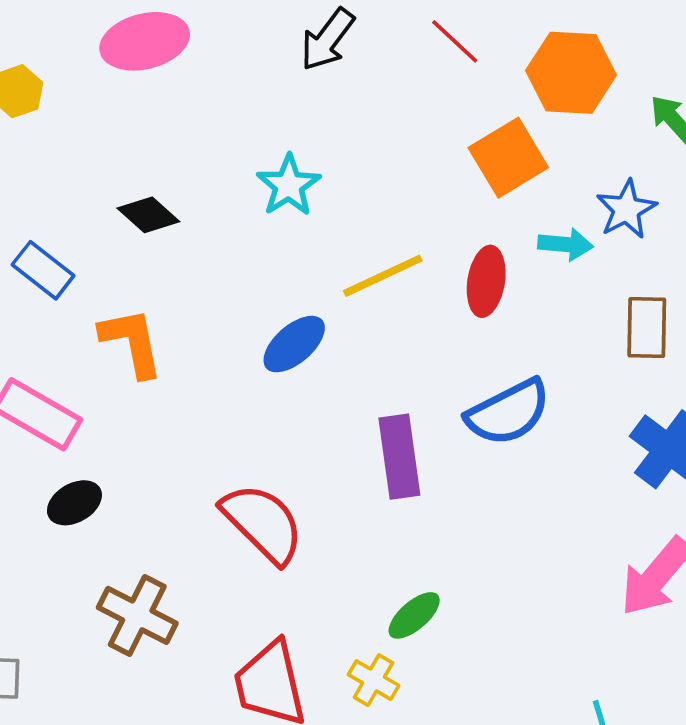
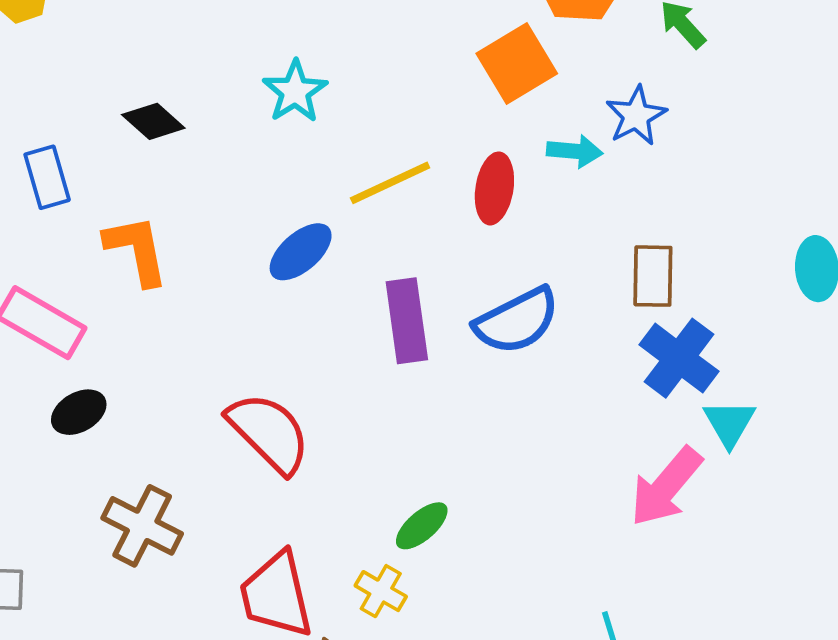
blue rectangle: (43, 270) -> (47, 177), turned 36
brown rectangle: (647, 327) -> (653, 276), moved
purple rectangle: (399, 457) -> (407, 321), moved

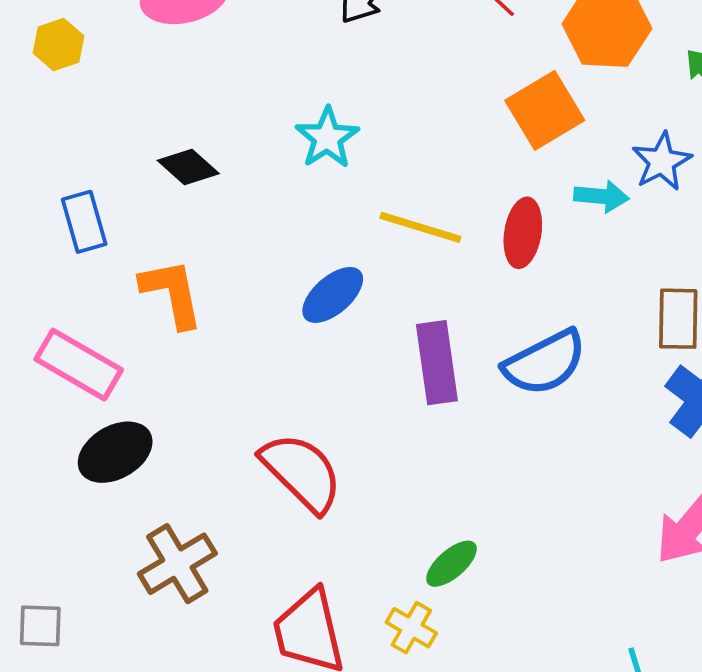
yellow line: (390, 183) -> (420, 227), turned 42
black ellipse: (79, 412) -> (115, 452), size x1.4
brown cross: (142, 526) -> (177, 564), turned 32

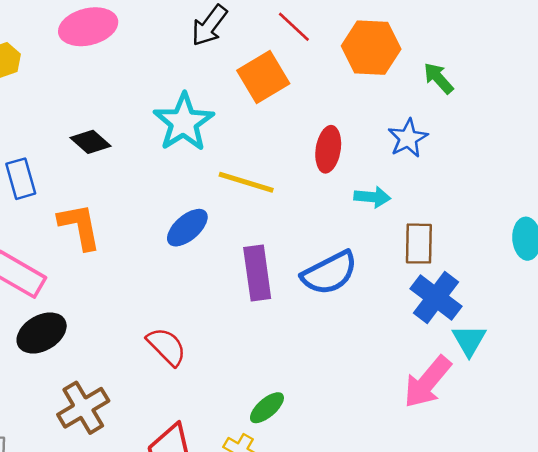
orange square: (545, 110) -> (263, 77), moved
cyan star: (327, 138) -> (184, 122), size x1.4
cyan arrow: (601, 196) -> (372, 197), moved
red ellipse: (523, 233) -> (328, 149), moved
red semicircle: (302, 472) -> (167, 346), size x0.7

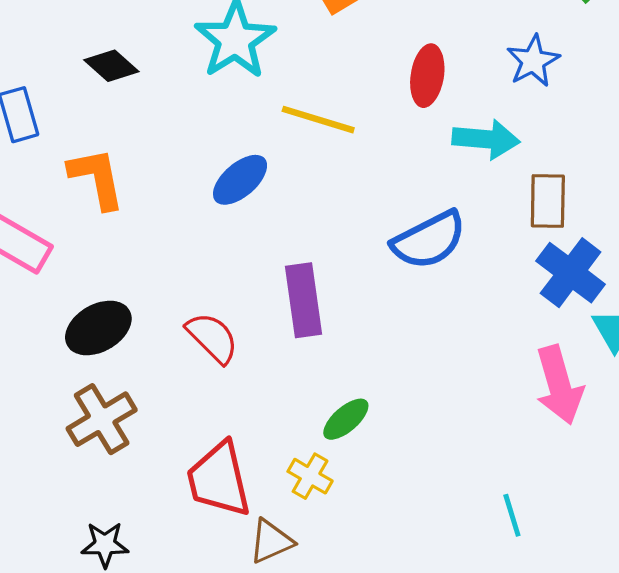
cyan arrow: (372, 197) -> (486, 139), size x1.4
purple rectangle: (257, 273) -> (304, 300), moved
black ellipse: (42, 333) -> (98, 328), moved
pink arrow: (427, 382) -> (559, 385), turned -56

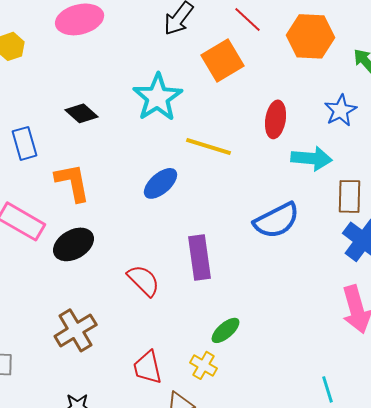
black ellipse: (98, 328) -> (74, 244), moved
red trapezoid: (219, 479) -> (148, 367), size x0.7

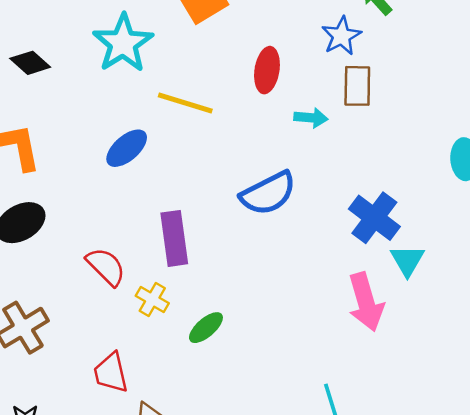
blue star: (341, 110) -> (341, 36), moved
cyan arrow: (312, 158) -> (311, 118), size x0.7
brown rectangle: (350, 196) -> (357, 86), moved
yellow cross: (204, 365) -> (152, 300), moved

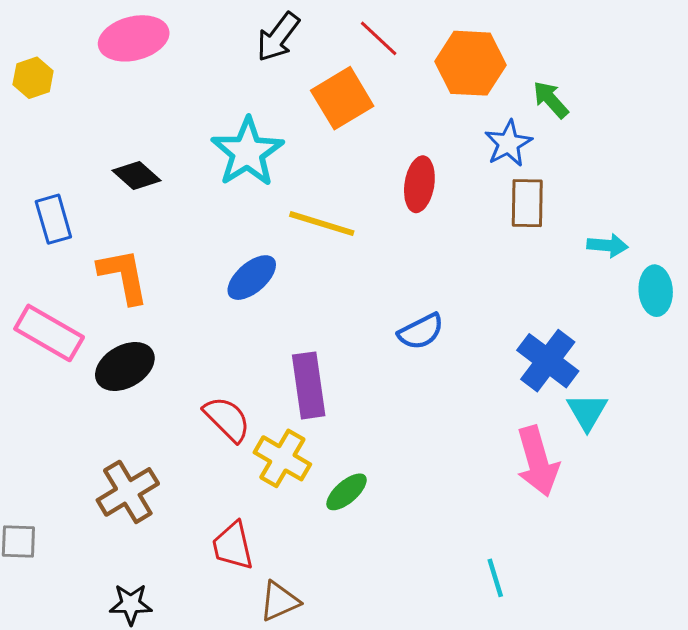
cyan arrow: (311, 118) -> (608, 245), moved
blue semicircle: (268, 193) -> (421, 331), size x0.7
yellow cross: (152, 300) -> (282, 458), size x1.4

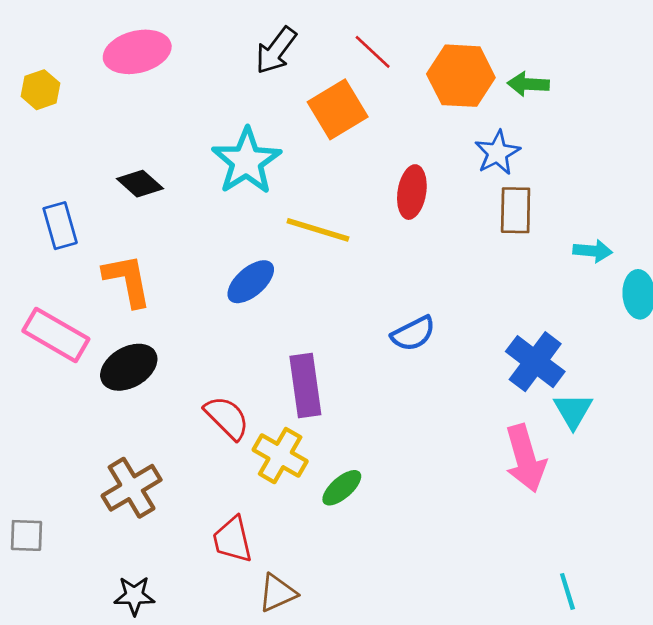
green arrow: (551, 100) -> (528, 84), moved, turned -45
cyan line: (495, 578) -> (567, 591), moved

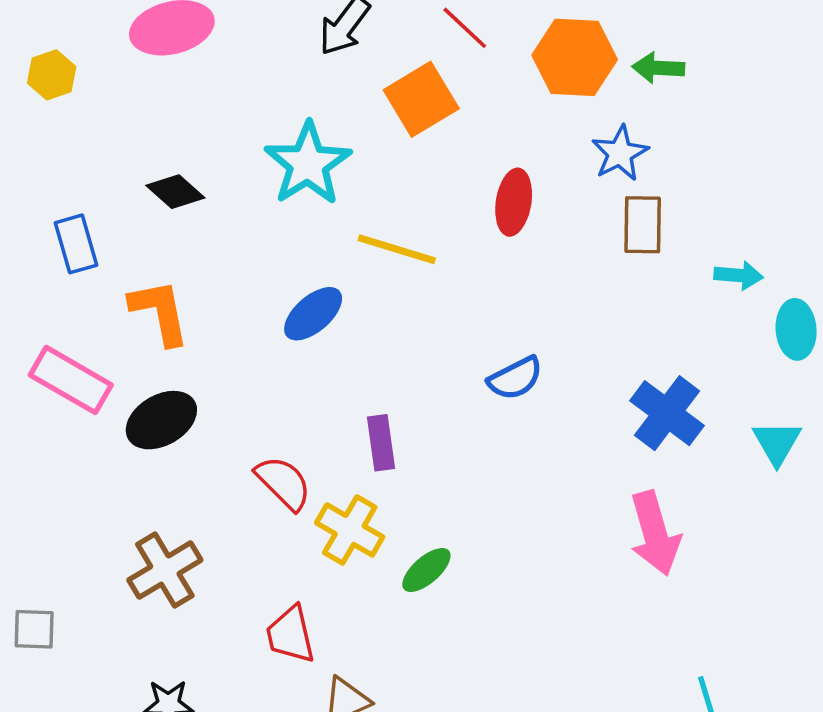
purple rectangle: (305, 385) -> (381, 443), size x0.7
cyan triangle: (573, 411) -> (777, 443), moved

